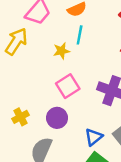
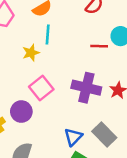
purple circle: (57, 118) -> (21, 112), moved

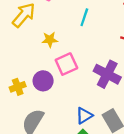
yellow star: (31, 53) -> (50, 40), moved

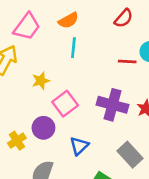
blue triangle: (84, 116) -> (79, 146), moved

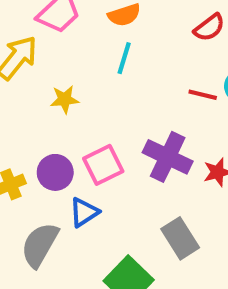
pink square: (65, 104) -> (103, 165), moved
blue triangle: (79, 146) -> (84, 212), moved

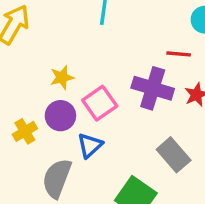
red line: (203, 95) -> (179, 54), moved
yellow star: (65, 99) -> (62, 77), moved

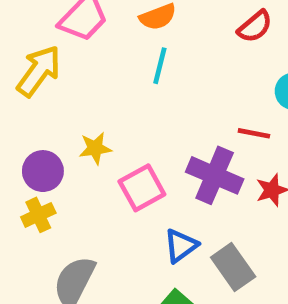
purple circle: (60, 116) -> (43, 171), moved
blue triangle: (90, 145) -> (181, 246), moved

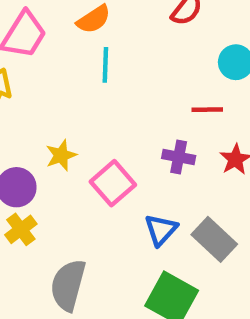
purple cross: (215, 175) -> (179, 157), size x0.6

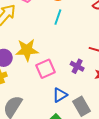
yellow star: (61, 155) -> (27, 50), size x1.6

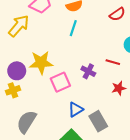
purple cross: (77, 66) -> (88, 71), moved

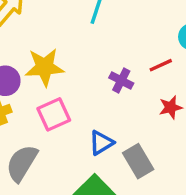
red line: (113, 62) -> (161, 65), turned -40
pink square: (60, 82) -> (54, 114), moved

